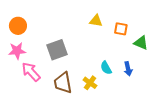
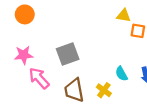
yellow triangle: (96, 21) -> (124, 16), moved
orange circle: (18, 26) -> (25, 14), moved

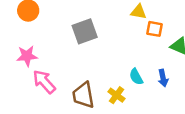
gray square: (68, 54) -> (85, 31), moved

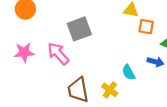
blue arrow: (163, 78) -> (156, 62), moved, turned -63
pink arrow: (44, 82) -> (58, 54), moved

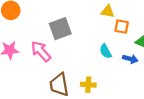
cyan semicircle: (129, 72) -> (105, 51), moved
yellow cross: (110, 90) -> (88, 85), turned -32

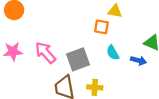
orange square: (122, 27) -> (101, 27), moved
gray square: (60, 29) -> (78, 59), moved

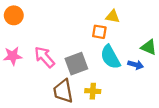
cyan semicircle: (113, 53) -> (110, 57), size x1.6

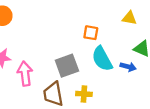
yellow triangle: (113, 16) -> (129, 18), moved
pink arrow: (44, 57) -> (25, 74), moved, turned 35

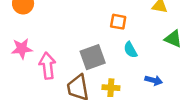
cyan semicircle: (102, 59) -> (130, 50), size x0.6
blue arrow: (128, 67) -> (154, 80), moved

